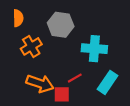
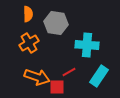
orange semicircle: (18, 18) -> (28, 14), moved

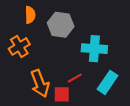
orange cross: (29, 43) -> (19, 46), moved
orange arrow: (37, 77) -> (40, 84), turned 50

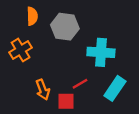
orange arrow: (40, 84) -> (43, 90), size x0.7

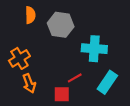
orange cross: (21, 50) -> (19, 58), moved
orange arrow: (43, 90) -> (29, 83), moved

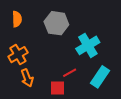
orange semicircle: (30, 15) -> (17, 19), moved
cyan cross: (94, 49) -> (88, 45), turned -35

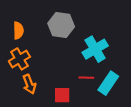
orange semicircle: (17, 19) -> (18, 30), moved
red line: (70, 73) -> (86, 78), moved, turned 32

